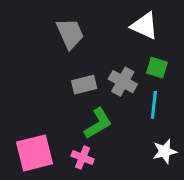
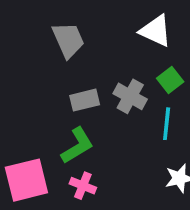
green square: (157, 68) -> (170, 80), turned 35
green L-shape: (98, 123) -> (77, 146), moved

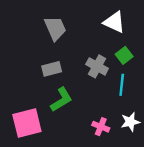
gray rectangle: (85, 100) -> (52, 69), moved
pink cross: (83, 186) -> (101, 127), moved

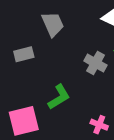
gray rectangle: (52, 69) -> (24, 54), moved

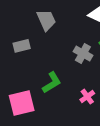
pink cross: (99, 125) -> (87, 97), moved, turned 32

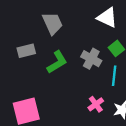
green L-shape: (52, 83) -> (57, 62), moved

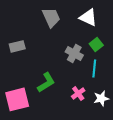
gray trapezoid: (52, 23) -> (51, 17), moved
green L-shape: (57, 62) -> (46, 82), moved

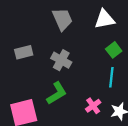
white triangle: (88, 17) -> (105, 19), turned -36
gray cross: (74, 53) -> (61, 60), moved

